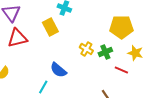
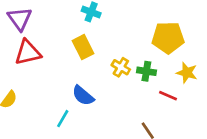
yellow rectangle: (50, 27) -> (83, 47), moved
green cross: (105, 52) -> (146, 71), turned 32

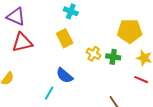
purple triangle: (20, 19) -> (16, 17), turned -30
red line: (168, 96) -> (141, 80), moved

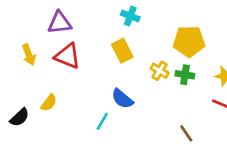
purple triangle: (16, 17) -> (60, 23), turned -30
yellow pentagon: (130, 31) -> (189, 41), moved
red triangle: (22, 42) -> (68, 56), turned 35

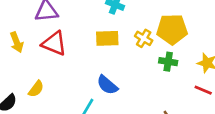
yellow rectangle: (122, 51) -> (107, 38), turned -65
yellow cross: (160, 71) -> (144, 38), moved

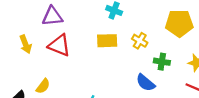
yellow pentagon: (172, 29) -> (179, 23), moved
blue semicircle: (107, 85) -> (146, 83), moved

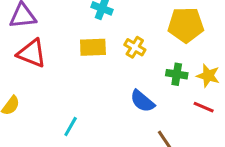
green cross: (162, 62) -> (177, 74), moved

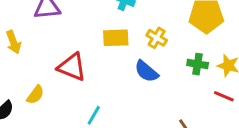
red triangle: (32, 53) -> (72, 67), moved
blue semicircle: (142, 101) -> (146, 71), moved

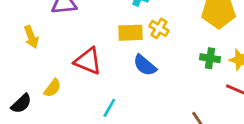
yellow cross: (157, 38) -> (159, 28), moved
blue semicircle: (146, 71) -> (145, 65), moved

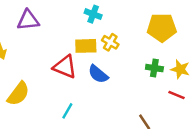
red triangle: (88, 61) -> (65, 67), moved
yellow semicircle: (53, 88) -> (18, 94), size x1.5

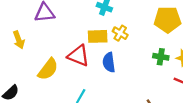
blue semicircle: (98, 74) -> (109, 62), turned 42
yellow semicircle: (18, 94) -> (48, 69), moved

